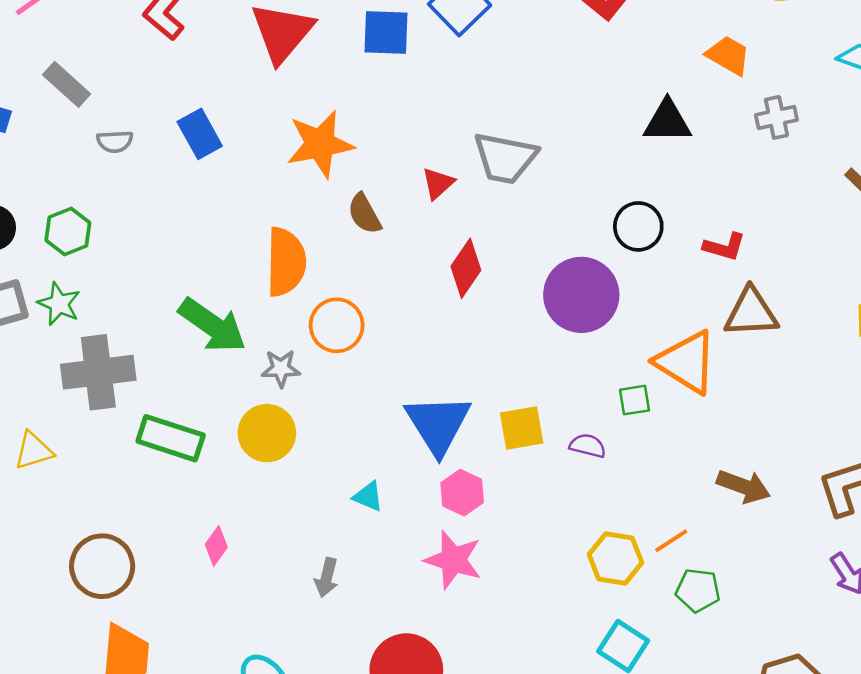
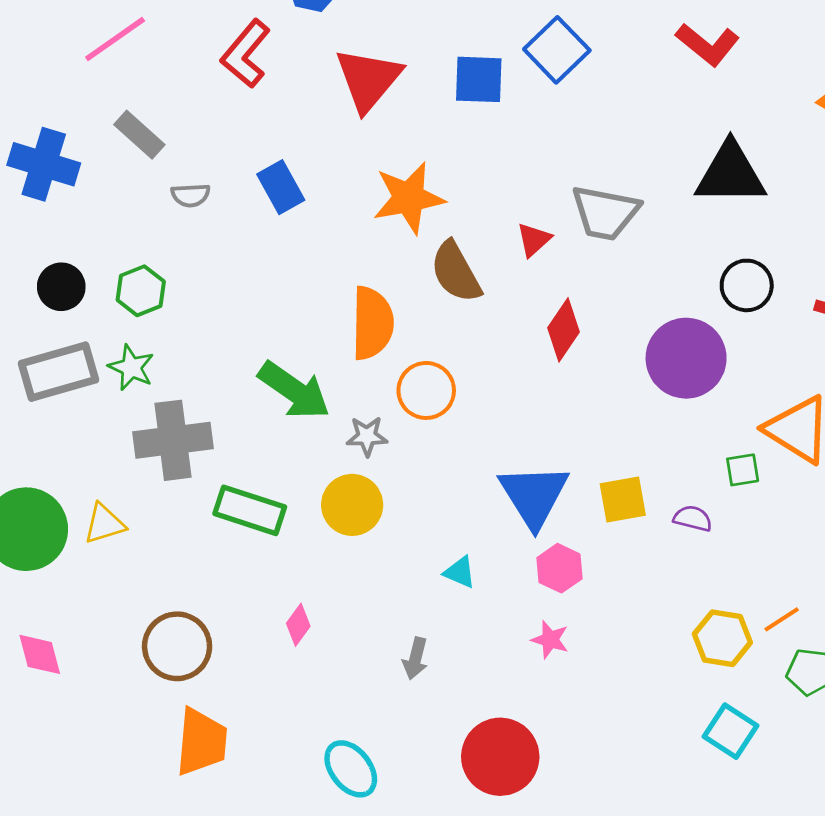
black triangle: (667, 121) -> (730, 174), moved, size x1.4
brown semicircle: (364, 214) -> (456, 272), size x1.4
pink star: (453, 560) -> (550, 640), size x0.6

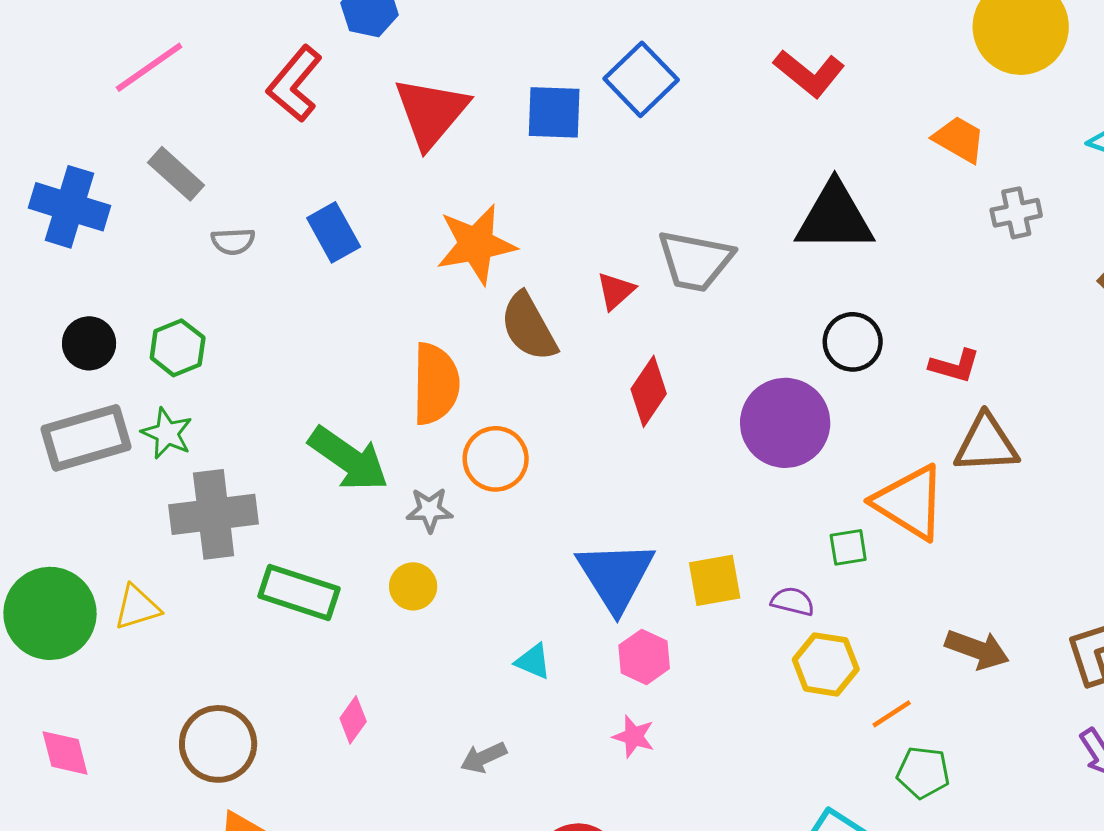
yellow circle: (352, 505) -> (413, 586), size x0.7
yellow hexagon: (722, 638) -> (826, 664), moved
gray arrow: (415, 658) -> (484, 757), turned 51

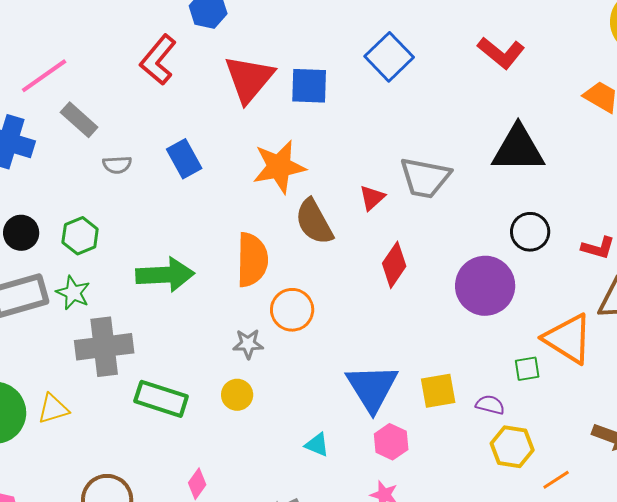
pink line: (149, 67) -> (44, 76), moved
blue square: (554, 112) -> (309, 86), moved
green arrow: (349, 459) -> (165, 275), moved, turned -38

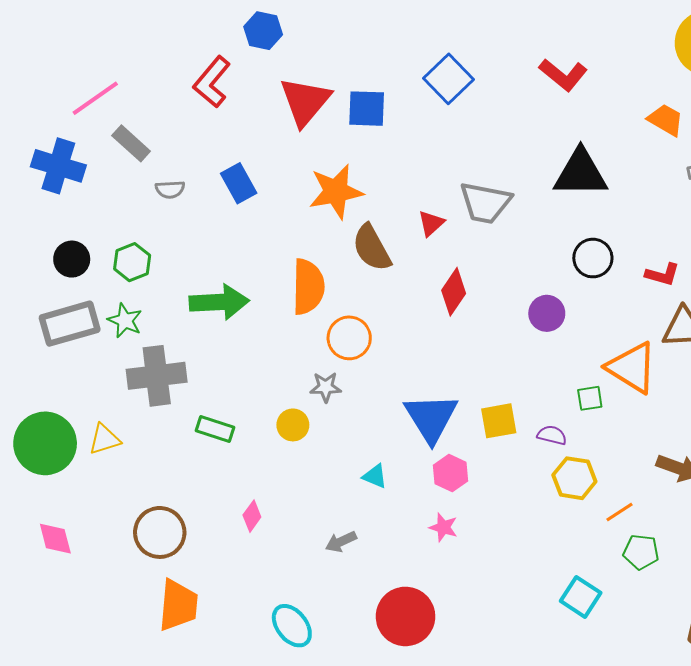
purple circle: (485, 286) -> (547, 313), size x0.6
gray star: (248, 344) -> (326, 387), moved
green rectangle: (161, 399) -> (215, 429), size x0.7

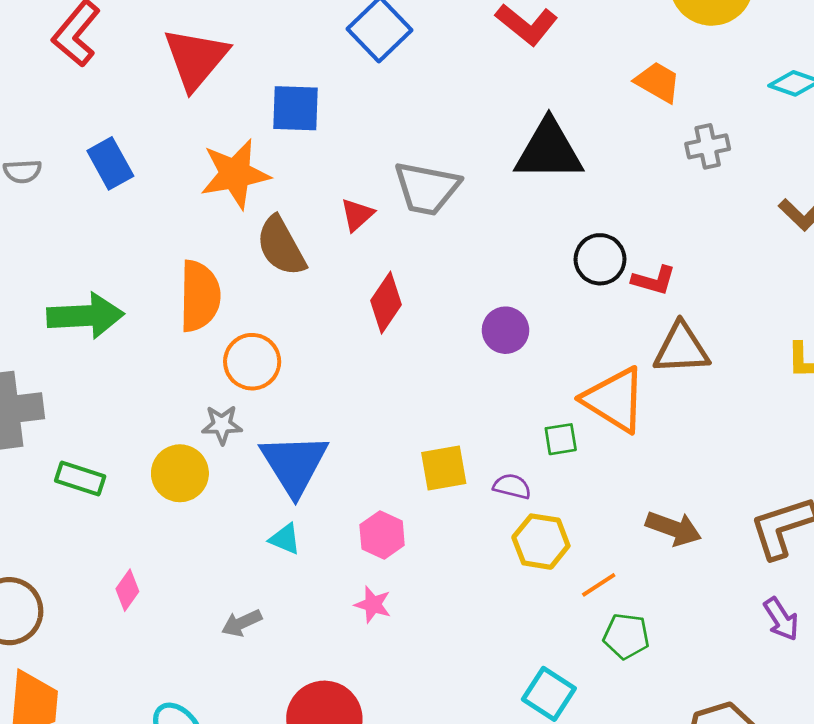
blue square: (367, 109) -> (295, 108), moved
black circle: (593, 258) -> (600, 259), moved
blue triangle: (431, 418) -> (294, 464), moved
yellow circle: (293, 425) -> (180, 473), size x1.4

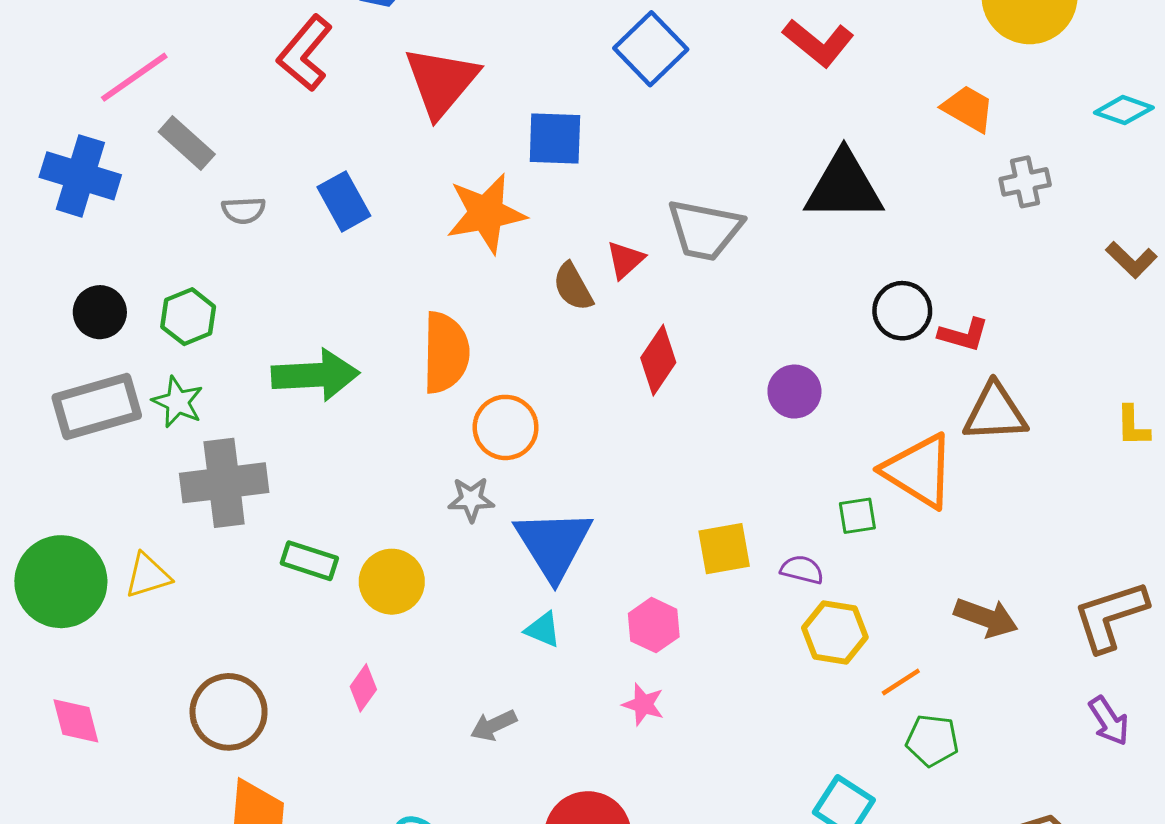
brown semicircle: (281, 246) -> (573, 287), moved, size x0.7
yellow circle: (180, 473) -> (392, 582), moved

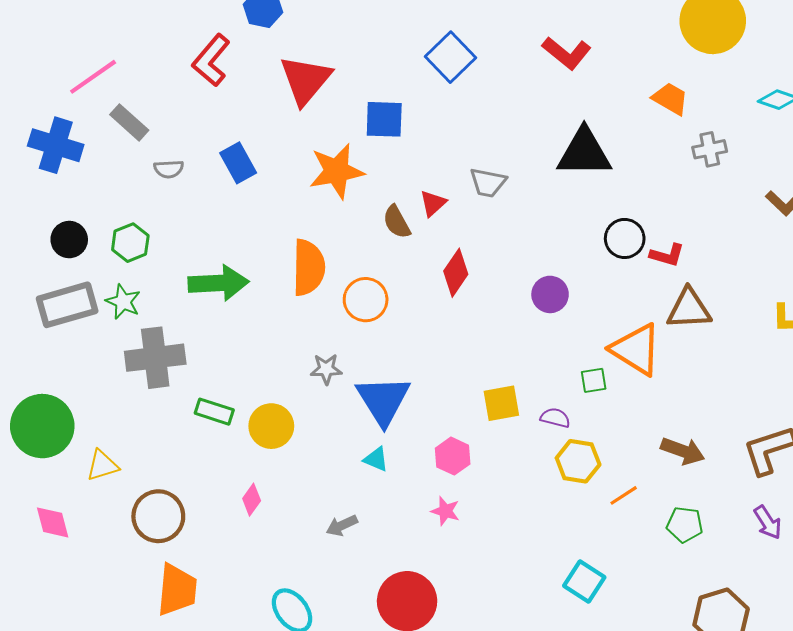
gray trapezoid: (705, 230) -> (488, 183), size x0.7
orange circle: (506, 427) -> (366, 300), moved
yellow triangle: (148, 576) -> (102, 465), moved
green pentagon: (932, 740) -> (685, 525), moved

